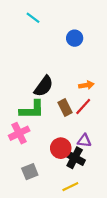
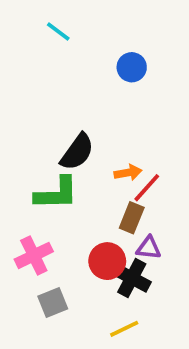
orange arrow: (86, 85) -> (128, 173), moved
brown rectangle: (65, 108) -> (132, 218), moved, turned 49
pink cross: (19, 133) -> (34, 255), moved

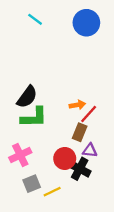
blue circle: (132, 67) -> (86, 23), moved, size x1.5
black semicircle: (77, 152) -> (27, 97), moved
yellow line: (124, 329) -> (52, 192), moved

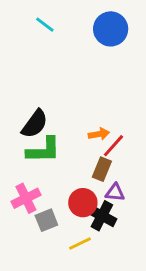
gray square: (32, 184) -> (46, 220), moved
yellow line: (52, 192) -> (80, 243), moved

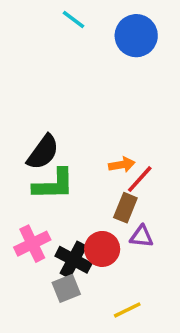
cyan line: (45, 25) -> (73, 20), moved
black cross: (102, 216) -> (73, 260), moved
gray square: (46, 220) -> (66, 288), moved
yellow line: (80, 243) -> (127, 310), moved

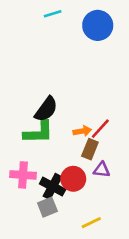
cyan line: (73, 20) -> (53, 14), turned -54
black semicircle: (43, 152) -> (46, 109), moved
orange arrow: (122, 165) -> (82, 131), moved
pink cross: (32, 244) -> (23, 175), turned 30

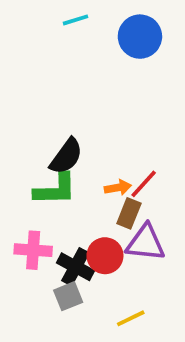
purple triangle: (102, 170) -> (145, 243), size x1.6

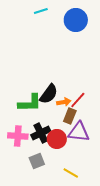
black semicircle: (66, 156) -> (49, 94), moved
black cross: (76, 267) -> (41, 133), moved, turned 36
yellow line: (131, 318) -> (71, 173), turned 56

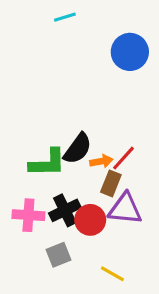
blue circle: (76, 20) -> (130, 52), moved

